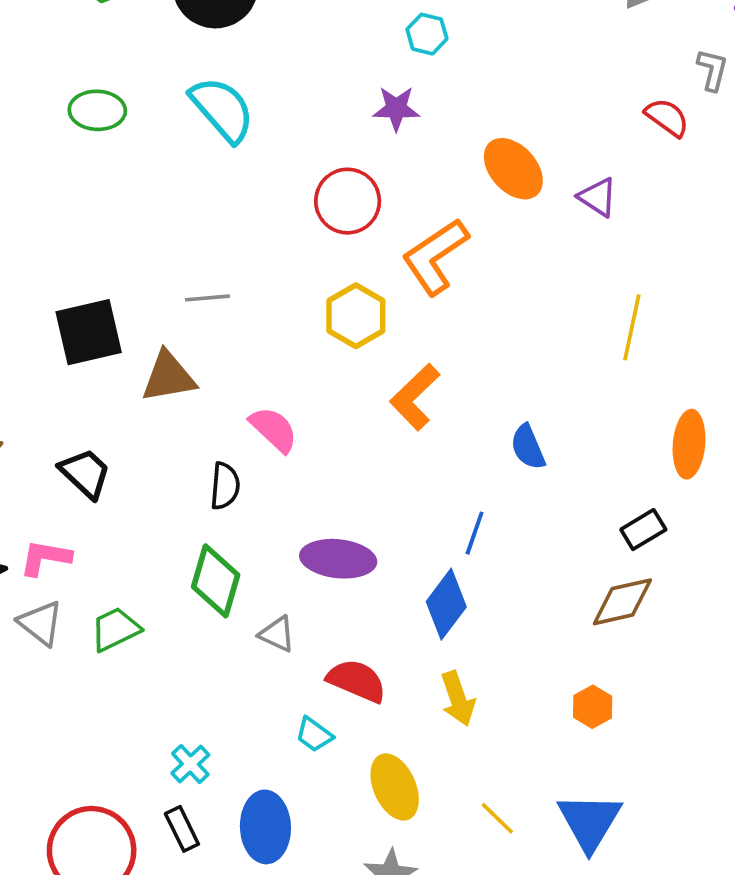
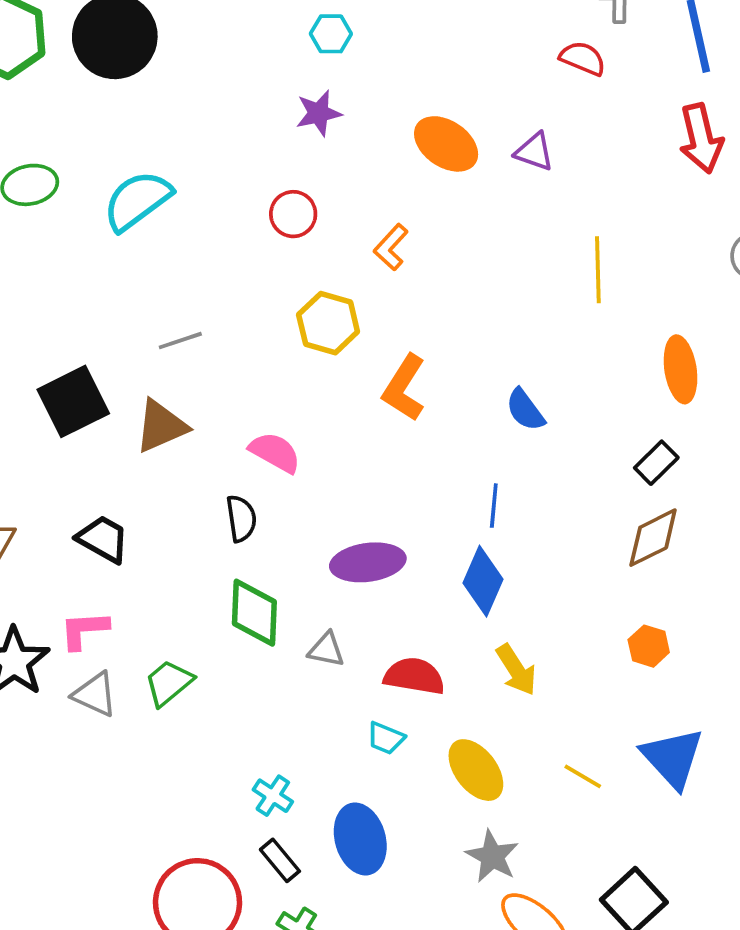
cyan semicircle: (222, 109) -> (137, 200), moved, turned -72
red circle: (348, 201) -> (293, 214), size x0.7
orange L-shape: (435, 256) -> (391, 247), size x0.6

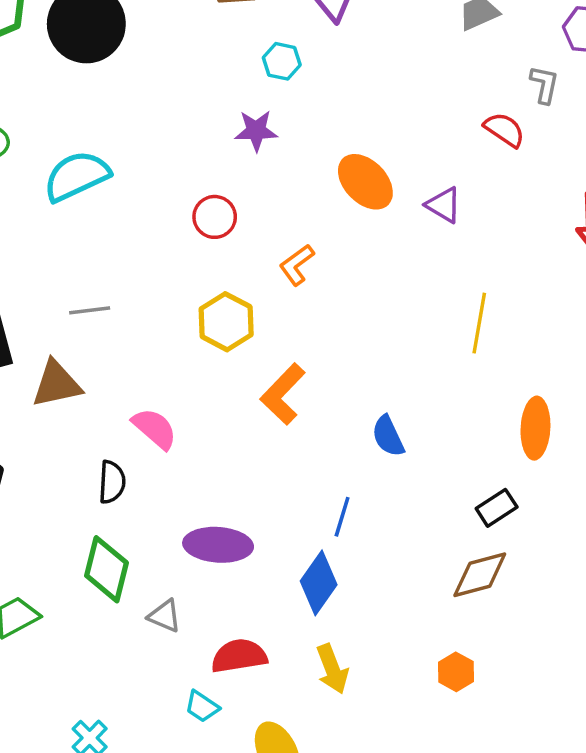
red semicircle: (414, 676) -> (239, 656), turned -30

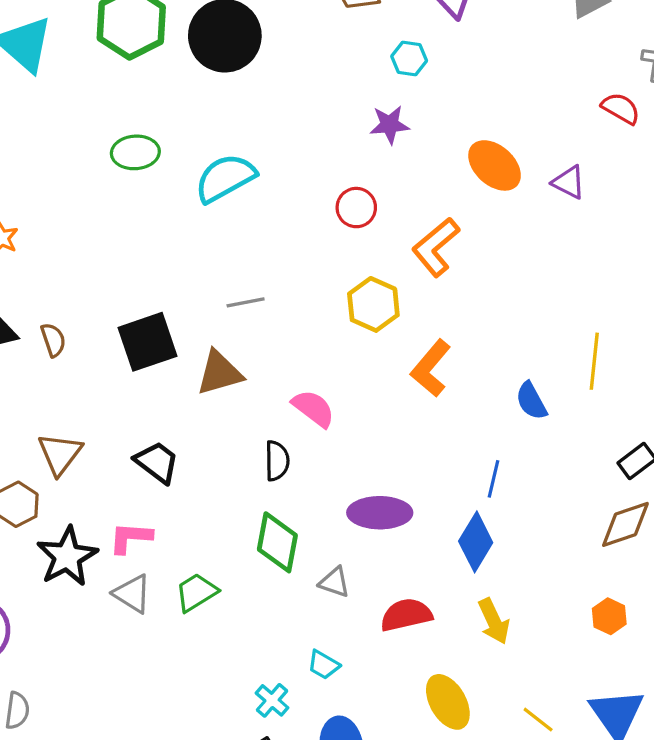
orange L-shape: (297, 265) -> (436, 247), size x1.5
yellow line: (479, 323) -> (594, 361), moved
cyan trapezoid: (202, 707) -> (324, 665), moved

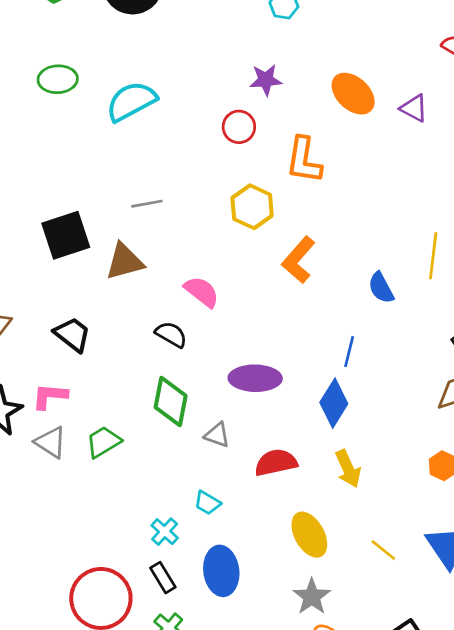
purple star: (390, 125) -> (266, 80), moved
orange L-shape: (436, 247) -> (304, 160), turned -42
black semicircle: (277, 461) -> (171, 334), turned -60

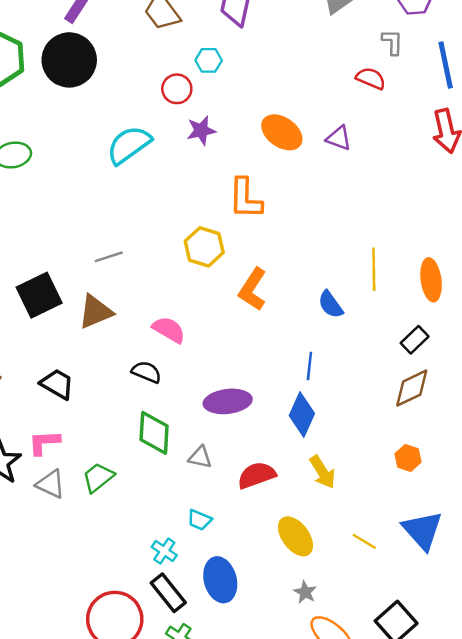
cyan semicircle: (131, 101) -> (129, 145), moved
red circle: (239, 127) -> (177, 89), moved
black rectangle: (163, 578) -> (168, 593), size x1.4
gray star: (312, 597) -> (305, 592), size x0.7

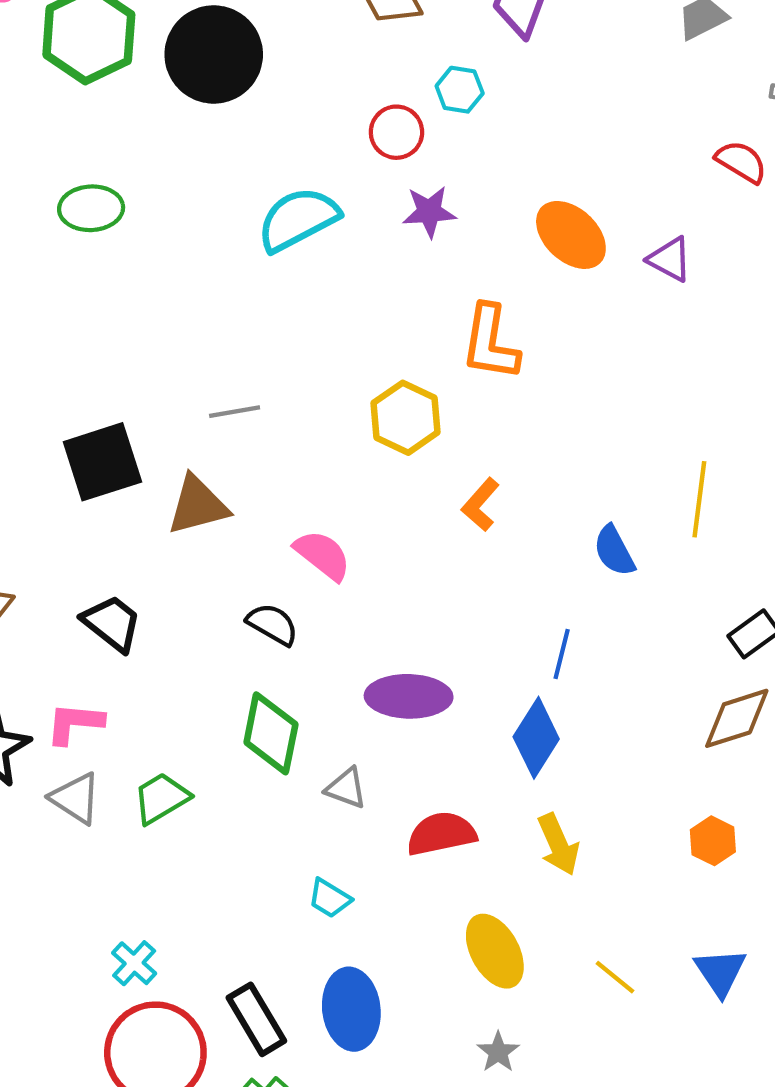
orange L-shape: (253, 289) -> (481, 505), size x0.7
blue triangle: (422, 530) -> (720, 972), size x0.7
cyan cross: (164, 551) -> (134, 963), moved

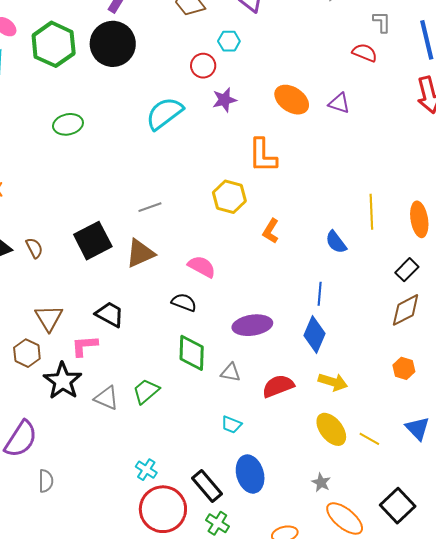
pink L-shape: (75, 723) -> (85, 346), moved
yellow arrow: (558, 844) -> (333, 382), turned -40
yellow ellipse: (495, 951) -> (331, 429), moved

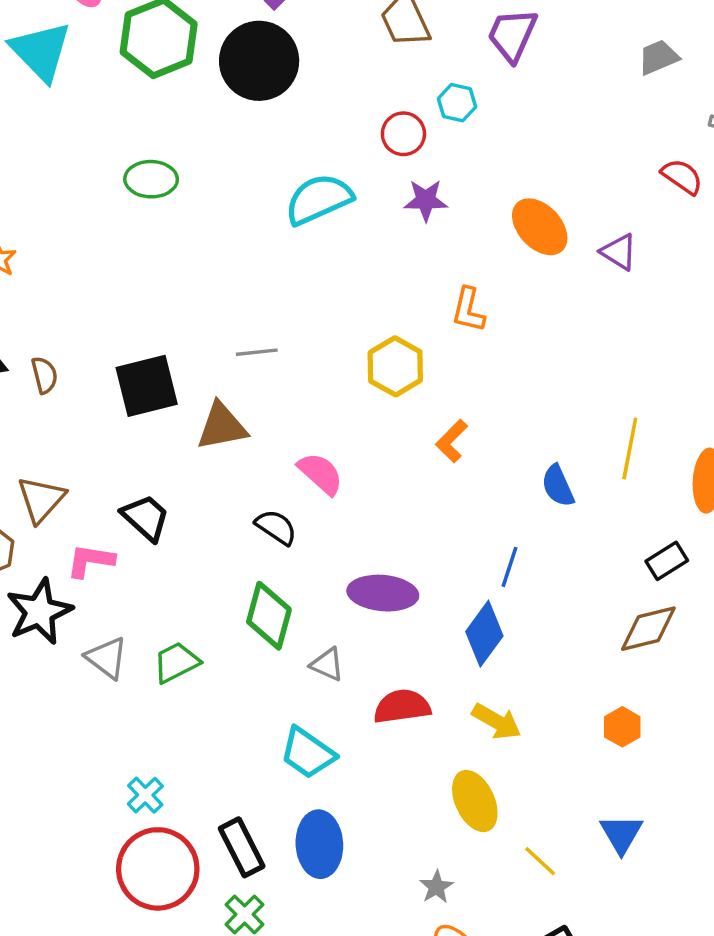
orange L-shape: (263, 155) -> (468, 310), size x0.7
cyan trapezoid: (231, 425) -> (308, 753), size x1.6
yellow line: (369, 439) -> (540, 861), moved

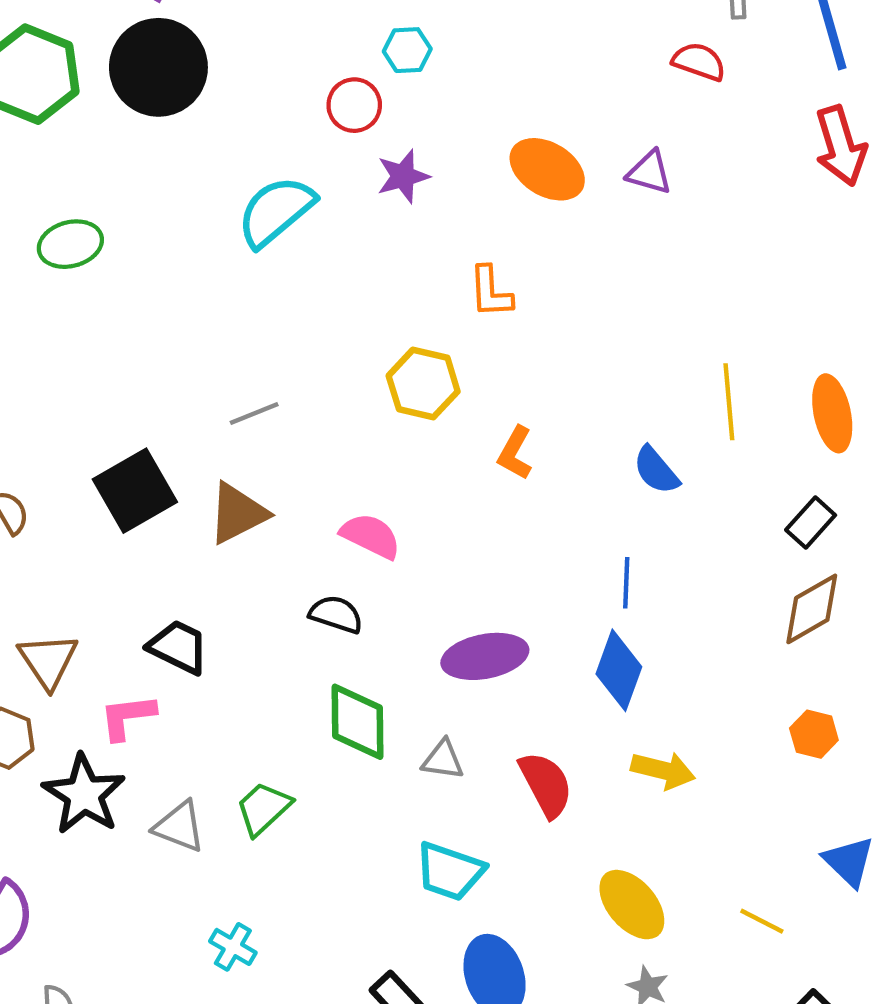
red semicircle: (402, 706) -> (546, 784), turned 86
cyan cross: (145, 795) -> (233, 947), moved
yellow ellipse: (475, 801) -> (632, 905), moved

